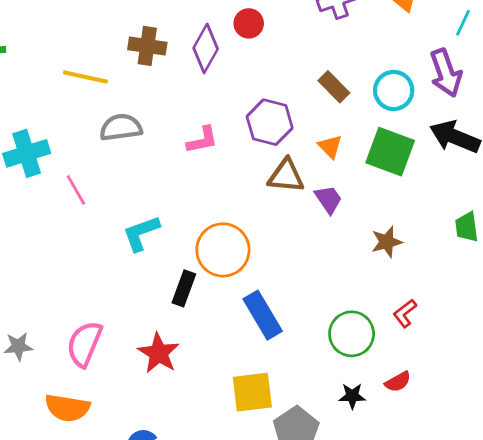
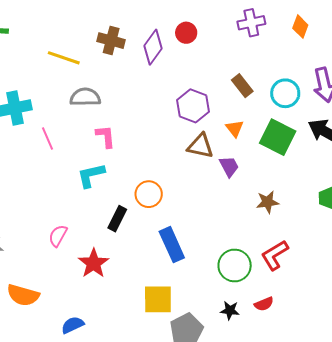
pink L-shape: (202, 140) -> (106, 136), moved, turned -90
orange circle: (223, 250) -> (149, 194), size x0.7
red L-shape: (405, 313) -> (275, 255), size x1.5
pink semicircle: (84, 344) -> (58, 236), moved, size x0.7

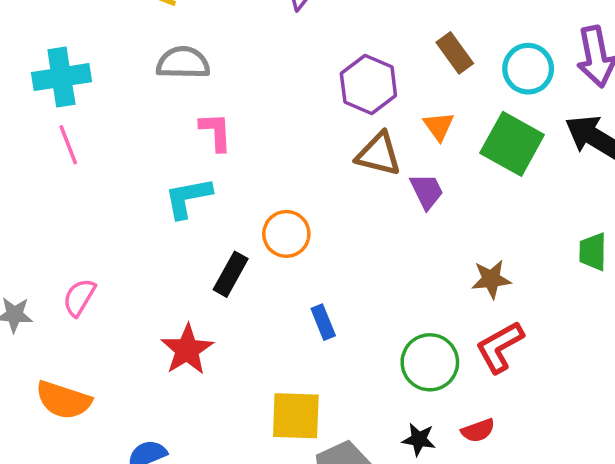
pink line: (48, 139) -> (68, 145), moved
brown star: (268, 202) -> (491, 279), moved
pink semicircle: (58, 236) -> (79, 297), moved
blue rectangle: (172, 245) -> (323, 322), size x0.6

